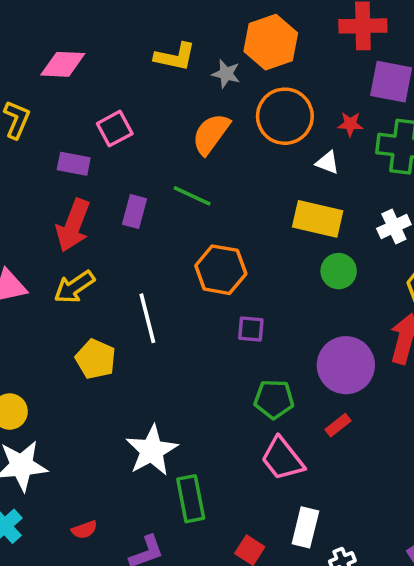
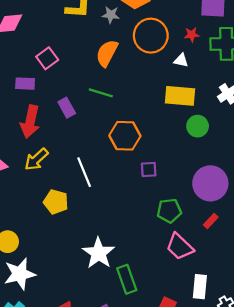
purple rectangle: (134, 212) -> (67, 108), turned -36

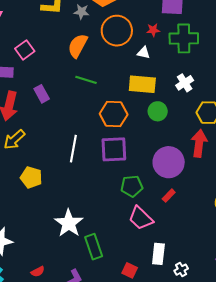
green line: (101, 93) -> (86, 80), moved
orange hexagon: (125, 136) -> (114, 114), moved
purple square: (149, 170) -> (114, 149), size x1.8
white line: (84, 172) -> (73, 149), moved, turned 32

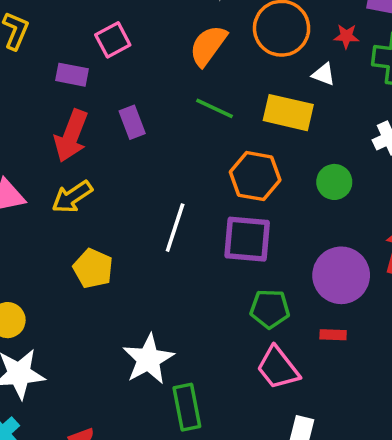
yellow rectangle: (142, 84) -> (288, 113), moved
red rectangle: (169, 196) -> (333, 335), turned 40

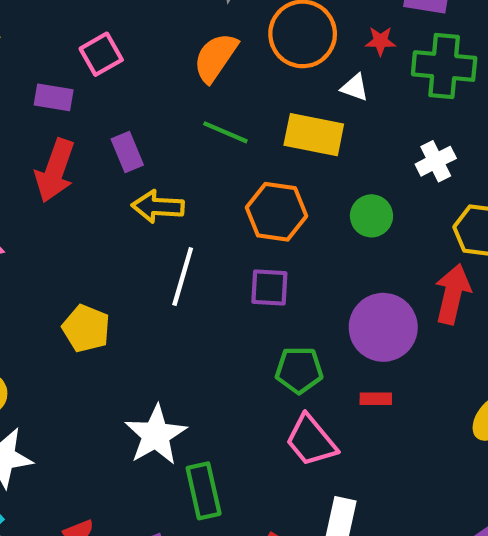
yellow arrow: (72, 197) -> (158, 207), moved, turned 39
purple square: (247, 239) -> (269, 287), size x0.7

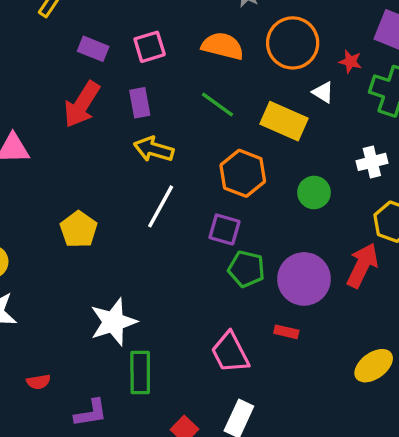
pink square: (101, 54) -> (150, 47), moved
orange semicircle: (215, 57) -> (223, 46), turned 57
green pentagon: (299, 370) -> (246, 269), moved

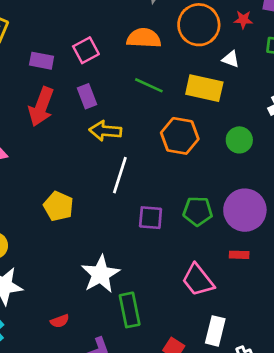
red star: (350, 62) -> (243, 20), moved
purple square: (224, 229) -> (151, 218), moved
red semicircle: (38, 382) -> (60, 321), moved

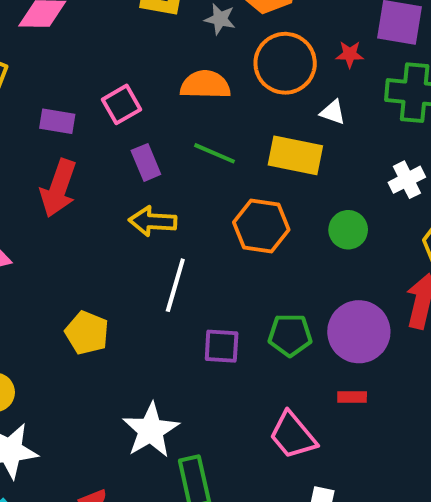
purple rectangle: (87, 96) -> (146, 162), moved

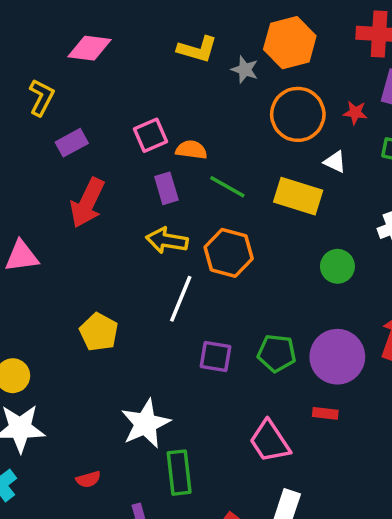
orange semicircle: (205, 85) -> (191, 150), moved, size x0.7
purple rectangle: (57, 121) -> (72, 143), moved, turned -44
orange hexagon: (261, 226) -> (229, 253), moved

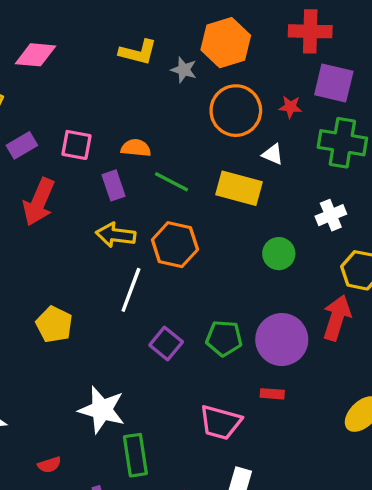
pink square: (150, 135) -> (76, 145), moved, turned 36
purple square: (216, 356) -> (166, 344), turned 32
white star: (146, 424) -> (102, 410), turned -30
pink trapezoid: (270, 441) -> (220, 422), turned -39

